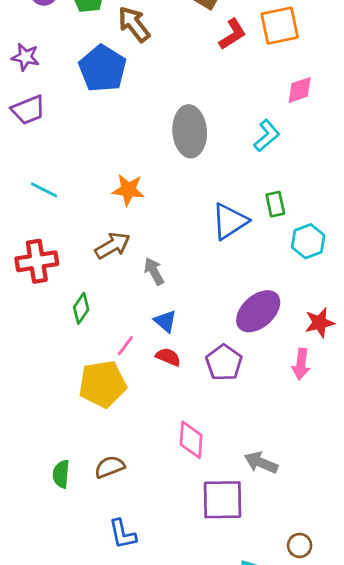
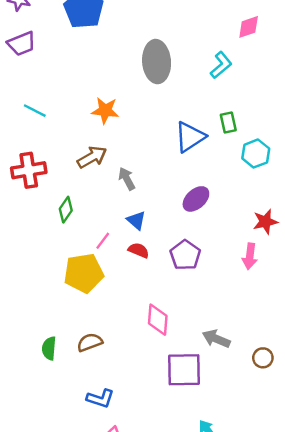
purple ellipse: (258, 311) -> (196, 199), moved, size x0.7
blue L-shape: (123, 534) -> (100, 398), turned -60
brown circle: (300, 545) -> (263, 358), moved

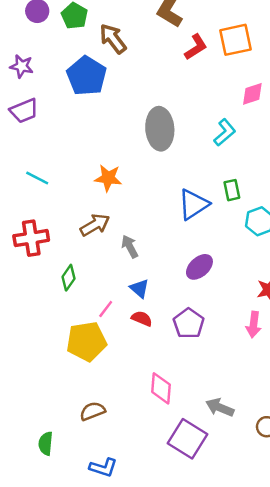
green semicircle: (49, 348) -> (46, 444), moved
purple square: (184, 370) -> (187, 439), turned 33

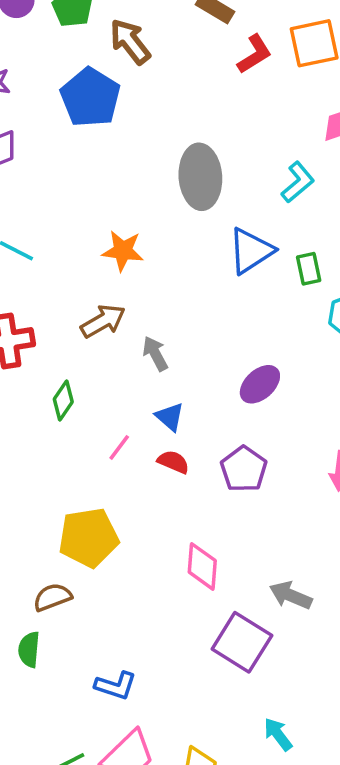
blue triangle: (193, 204) -> (251, 251), moved
yellow pentagon: (87, 341) -> (89, 538), moved
brown semicircle: (93, 411) -> (52, 597), moved

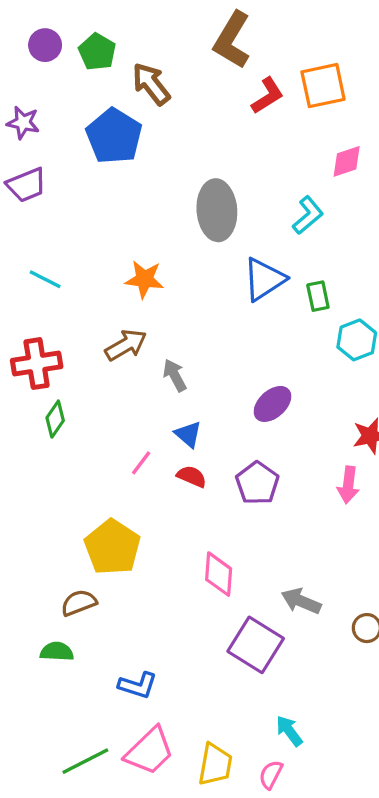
green diamond: (63, 401) -> (55, 419), moved
yellow pentagon: (89, 538) -> (112, 547), turned -30
green semicircle: (29, 649) -> (57, 652), turned 88

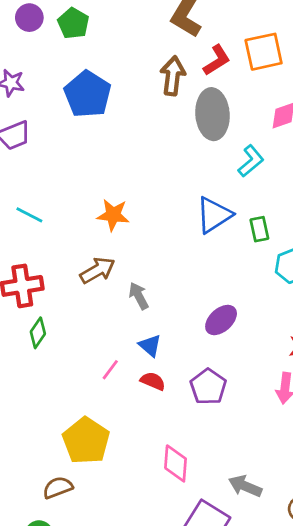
brown arrow: (151, 84) -> (173, 76), moved, turned 45
gray ellipse: (217, 210) -> (212, 114), moved

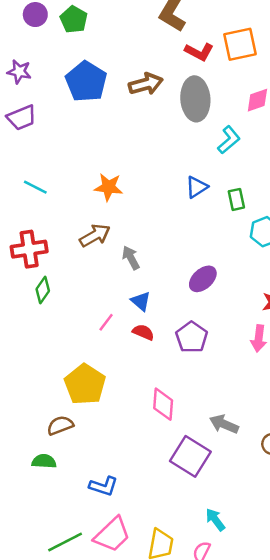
red L-shape: (217, 60) -> (199, 52), turned 60
brown arrow: (173, 76) -> (146, 84), moved, turned 68
blue triangle: (214, 215) -> (197, 187), size x0.7

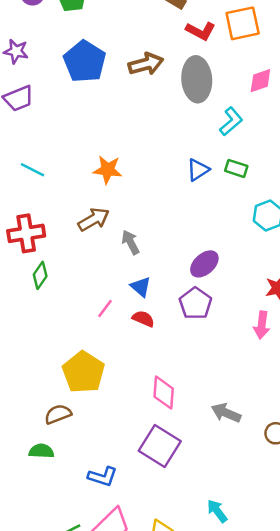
green rectangle: (236, 199) -> (236, 168), moved, turned -60
purple pentagon: (192, 337) -> (195, 303), moved
purple square: (190, 456) -> (160, 446), moved

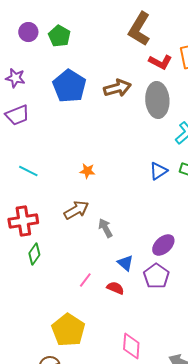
orange star: (108, 170) -> (87, 171), size x0.7
blue triangle: (141, 287) -> (125, 263), moved

